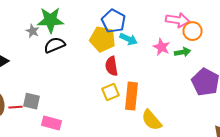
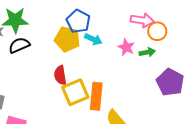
red semicircle: (112, 66) -> (60, 75), moved
yellow square: (110, 92) -> (75, 92), size x1.5

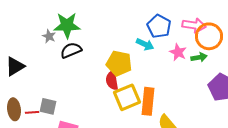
blue pentagon: (78, 21) -> (159, 26), moved
orange circle: (157, 31) -> (209, 36), size x1.4
yellow pentagon: (67, 39) -> (119, 63), moved

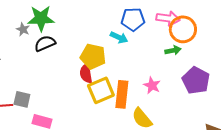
blue pentagon: (159, 26) -> (133, 19), turned -30
pink star: (178, 52) -> (152, 85), moved

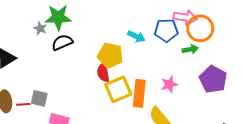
blue pentagon: (133, 19) -> (166, 30), moved
pink star: (152, 85) -> (169, 84), turned 30

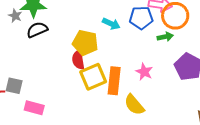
pink star: (169, 84) -> (144, 72), turned -30

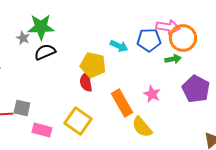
yellow square: (93, 77) -> (78, 121), moved, turned -32
orange rectangle: (114, 81) -> (122, 103), turned -36

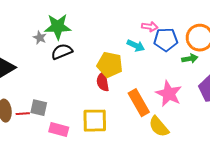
pink arrow: (168, 27) -> (150, 27), moved, size x0.7
pink star: (152, 94) -> (169, 94), size x1.5
yellow square: (78, 121) -> (95, 121), turned -36

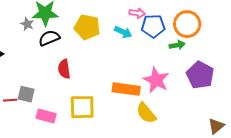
yellow pentagon: (110, 65) -> (87, 27), moved
red semicircle: (103, 82) -> (64, 69), moved
orange rectangle: (139, 103) -> (126, 89), turned -52

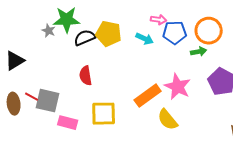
black semicircle: (49, 38) -> (85, 38), moved
orange rectangle: (126, 89) -> (148, 96), turned -44
gray square: (26, 94) -> (48, 101), size x1.4
red line: (10, 100) -> (32, 97), moved, turned 32

